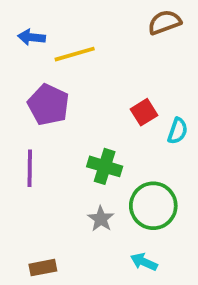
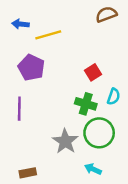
cyan semicircle: (178, 131) -> (114, 97), moved
green cross: (105, 166) -> (86, 104), moved
gray star: (101, 219) -> (65, 141), size x1.5

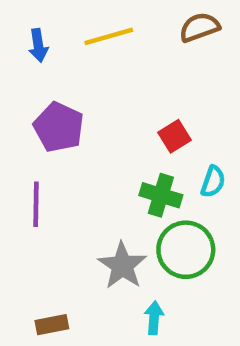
blue arrow: (20, 24) -> (38, 45), turned -105
yellow line: (48, 35) -> (109, 36), moved
cyan arrow: (93, 169) -> (154, 318), moved, turned 70

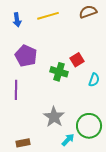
green cross: (161, 195) -> (59, 72), moved
green circle: (186, 250) -> (89, 126), moved
cyan arrow: (154, 318) -> (68, 140), turned 40

